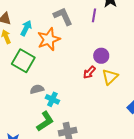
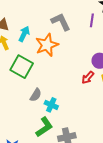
gray semicircle: (37, 89) -> (36, 95), turned 136

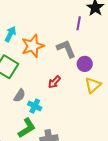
gray L-shape: (61, 22) -> (66, 49), moved
red arrow: (88, 78) -> (54, 82), moved

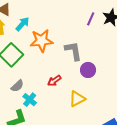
purple line: (79, 23) -> (91, 19), moved
yellow triangle: (93, 85) -> (77, 99), moved

